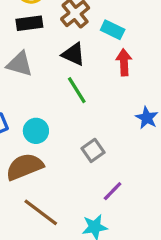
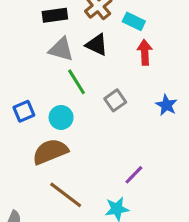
gray triangle: (20, 64) -> (61, 49), moved
green line: (77, 90) -> (77, 82), moved
gray square: (93, 150) -> (115, 100), moved

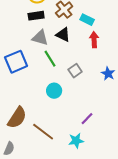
blue square: (24, 111) -> (16, 62), moved, size x1.6
cyan circle: (61, 117) -> (54, 91), moved
brown semicircle: (50, 152) -> (17, 118), moved, turned 145

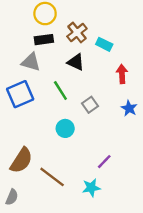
gray triangle: (40, 38) -> (31, 62), moved
red arrow: (94, 40) -> (122, 74), moved

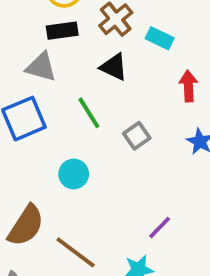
cyan circle: (65, 128) -> (74, 174), moved

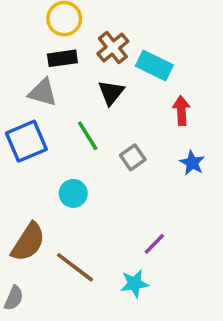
cyan rectangle: (160, 38) -> (154, 65), size x1.4
black triangle: (114, 67) -> (111, 93), turned 44

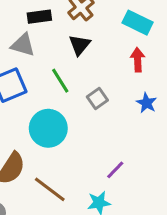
cyan rectangle: (154, 65) -> (138, 23), moved
cyan circle: (73, 193) -> (48, 128), size x1.6

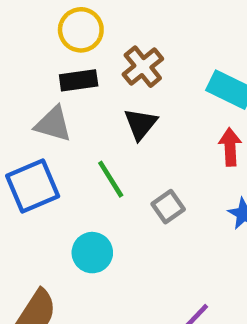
cyan circle: (48, 128) -> (92, 253), size x0.7

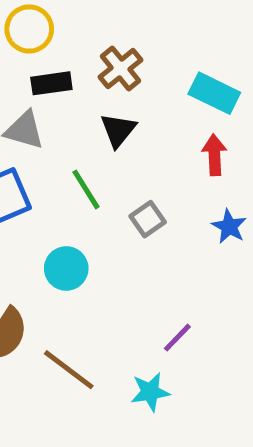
yellow circle: (81, 30) -> (29, 29), moved

